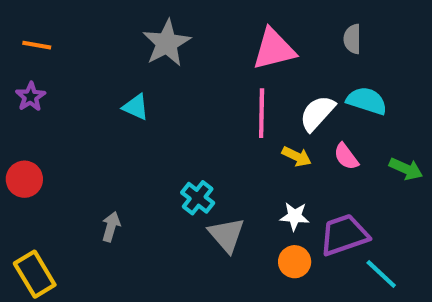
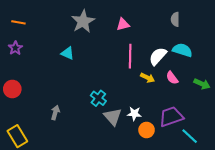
pink triangle: (274, 49) -> (123, 24), moved, size x0.6
white star: (295, 216) -> (134, 114), moved

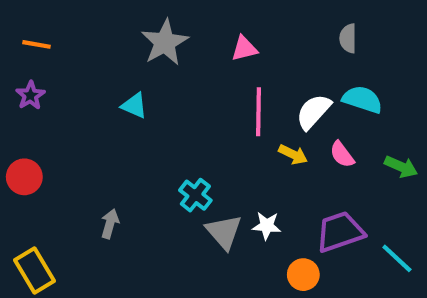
orange circle: (147, 130) -> (303, 275), moved
cyan line: (190, 136) -> (397, 258), moved

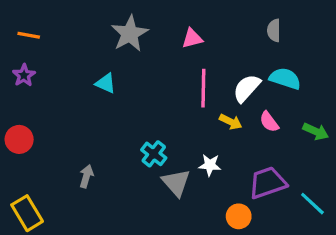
white star: (267, 226) -> (210, 165), moved

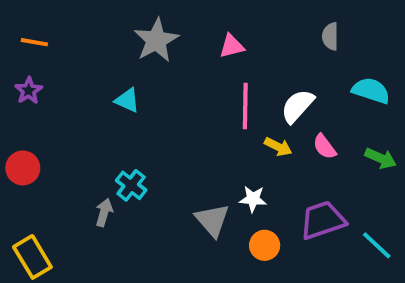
cyan semicircle: (285, 79) -> (371, 91), moved
cyan cross: (154, 154) -> (131, 185), moved
orange circle: (239, 216) -> (265, 245), moved

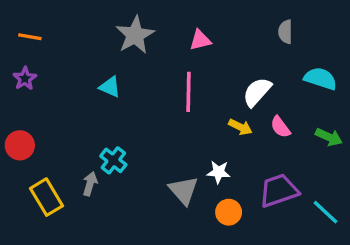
pink line: (245, 106) -> (189, 92), moved
yellow rectangle: (32, 257) -> (47, 197), moved

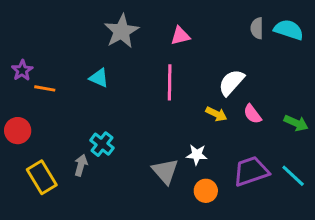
orange line: (30, 37) -> (45, 88), moved
cyan semicircle: (320, 79) -> (289, 30), moved
cyan line: (325, 212) -> (293, 176), moved

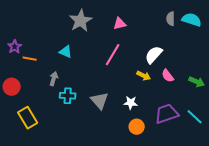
pink line: (170, 82) -> (113, 55), turned 30
cyan cross: (102, 144) -> (68, 96), turned -35
gray arrow: (81, 165) -> (54, 79), moved
gray triangle: (165, 171) -> (100, 101), moved

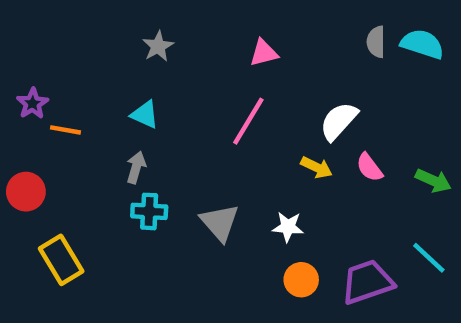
gray star: (81, 21) -> (158, 46), moved, size x0.6
gray arrow: (54, 79) -> (136, 167), moved
purple trapezoid: (167, 114) -> (367, 282), moved

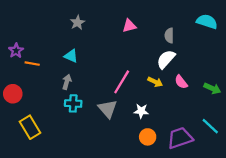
gray semicircle: (376, 42) -> (169, 35), moved
pink line: (248, 121) -> (122, 82), moved

